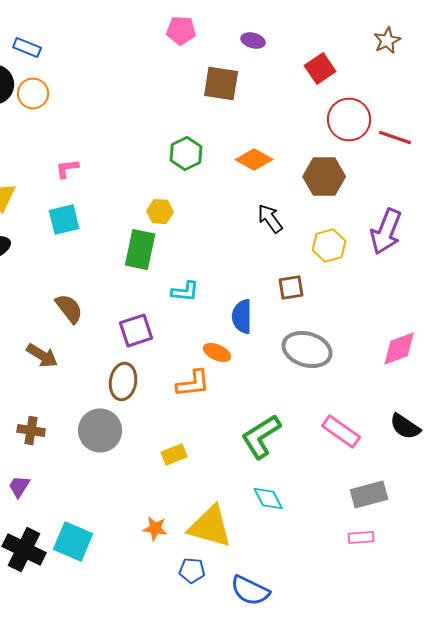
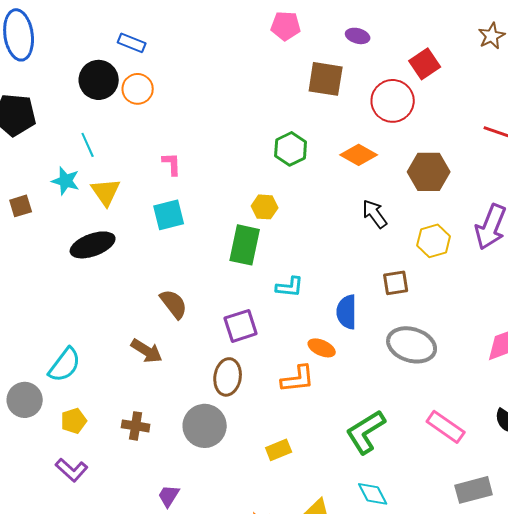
red circle: (349, 120) -> (393, 101), moved
pink L-shape: (67, 168) -> (172, 164), turned 95
purple trapezoid: (19, 486) -> (169, 496), moved

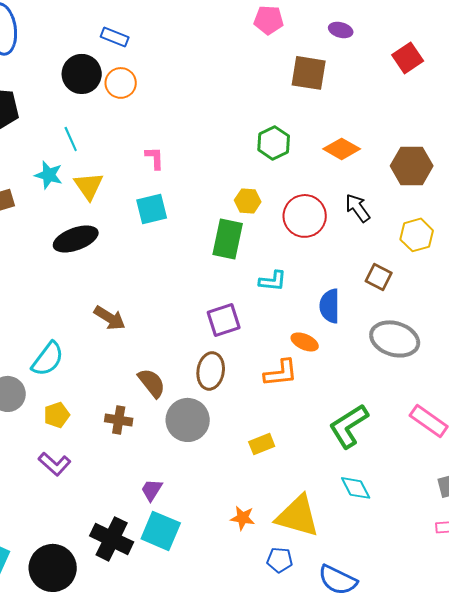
red circle: (393, 101) -> (305, 216), moved
brown square: (396, 283) -> (379, 277), turned 36
brown semicircle: (174, 304) -> (152, 383), moved
brown arrow: (147, 351) -> (110, 318), moved

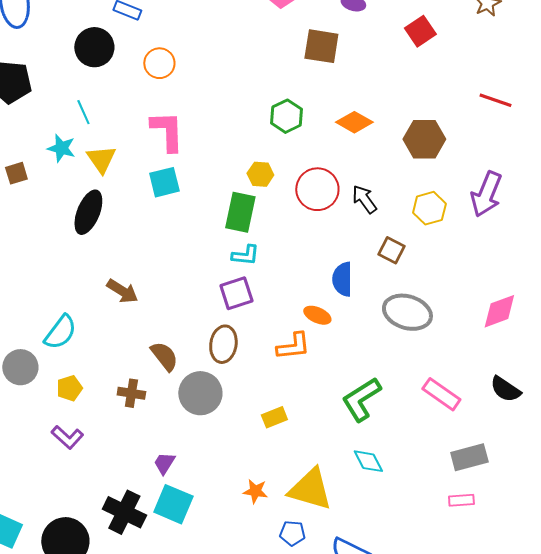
orange circle: (121, 83) -> (159, 63), moved
pink L-shape: (155, 158) -> (167, 131), size x1.8
black arrow: (358, 208) -> (364, 199), moved
black ellipse: (76, 239) -> (88, 212), turned -48
cyan L-shape: (273, 281) -> (245, 255), moved

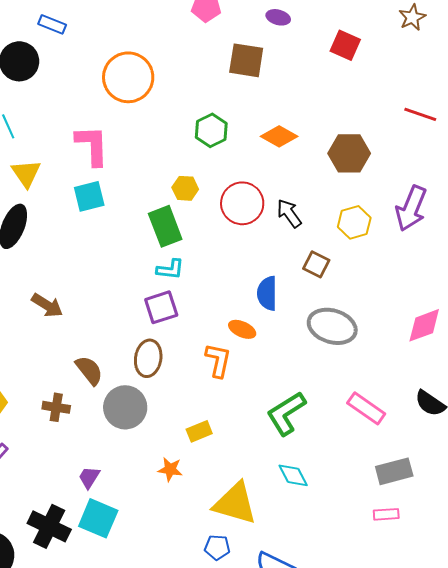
red square: (420, 31) -> (345, 45), turned -32
orange circle: (159, 63) -> (128, 77), moved, size x1.6
green rectangle: (240, 212) -> (165, 226), turned -33
orange L-shape: (293, 346) -> (218, 360), turned -72
orange star: (255, 491) -> (170, 469), moved

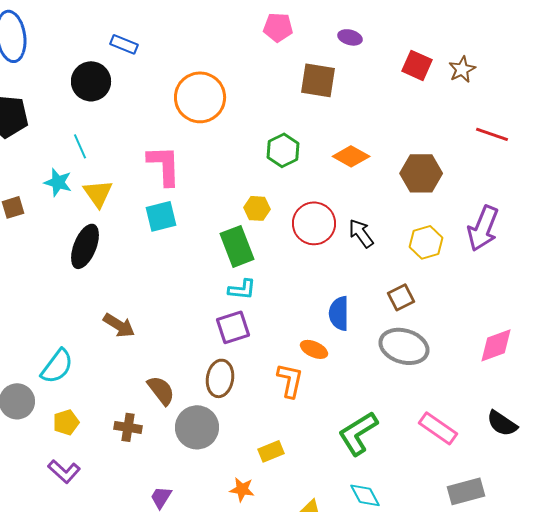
brown star: (412, 17) -> (462, 69), moved
brown square: (316, 264) -> (401, 297), moved, turned 36

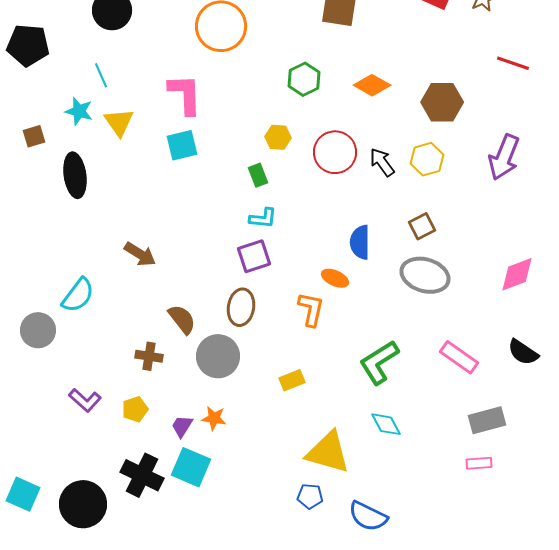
yellow hexagon: (426, 242) -> (427, 159), moved
black ellipse: (85, 246) -> (75, 175), moved, turned -30
green rectangle: (237, 246) -> (258, 175), size x0.6
yellow pentagon: (66, 422) -> (135, 409), moved
orange star: (242, 489) -> (214, 418), moved

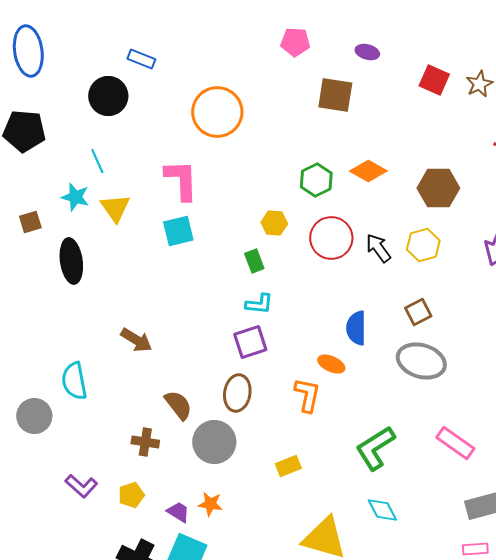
green hexagon: (304, 79) -> (316, 180), moved
cyan semicircle: (78, 295) -> (74, 381), turned 132
purple trapezoid: (182, 426) -> (178, 512), turned 90

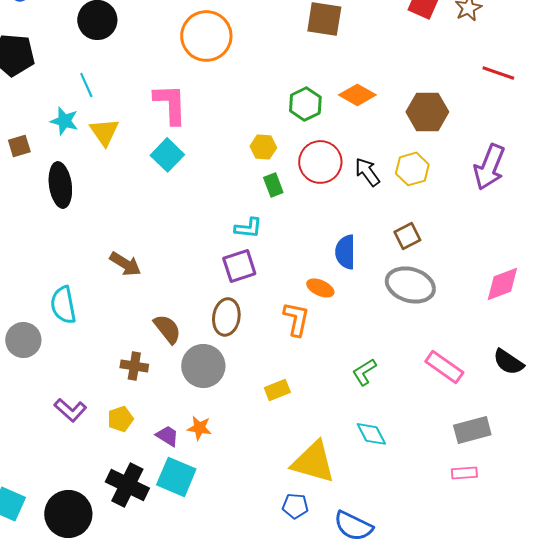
cyan square: (178, 231) -> (167, 155), turned -32
green rectangle: (254, 261) -> (273, 185), moved
green L-shape: (375, 448) -> (364, 372), size x0.6

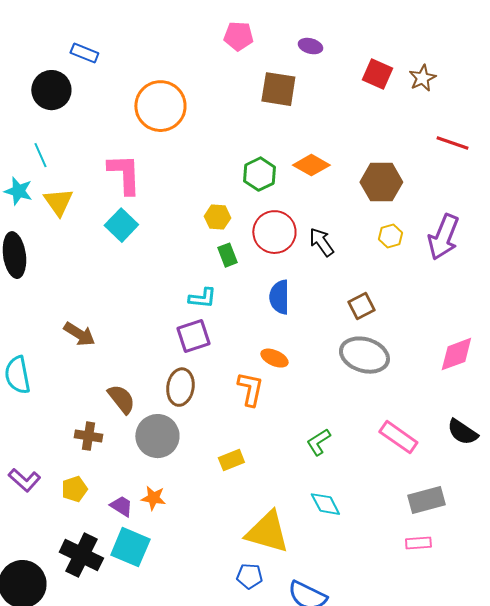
yellow hexagon: (412, 169) -> (390, 236), moved, size x0.7
blue semicircle: (345, 252) -> (279, 297), moved

